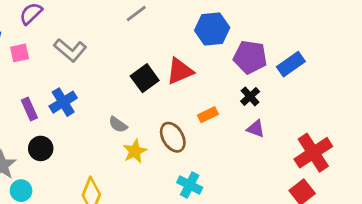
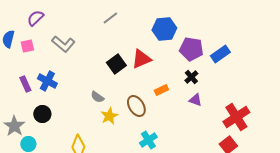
blue cross: (63, 102) -> (47, 81), moved, turned -30
purple rectangle: (29, 109) -> (25, 84), moved
cyan cross: (190, 185) -> (148, 140), turned 30

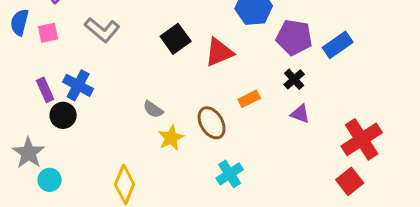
black square: (116, 64) -> (176, 39), moved
black circle: (42, 114) -> (63, 115), moved

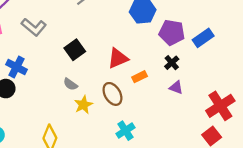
black square: (176, 39) -> (75, 50), moved
red triangle: (219, 52) -> (118, 58), moved

